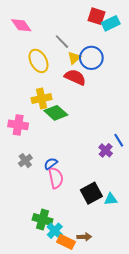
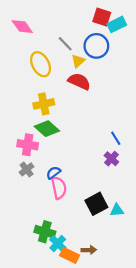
blue circle: (91, 58) -> (96, 46), moved
green diamond: (56, 113) -> (47, 129), moved
pink cross: (18, 125) -> (28, 145), moved
blue line: (119, 140) -> (116, 138), moved

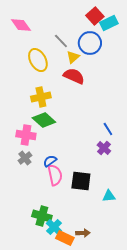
red square: (102, 17) -> (95, 16), turned 30
black square: (96, 204) -> (81, 181), moved, turned 35

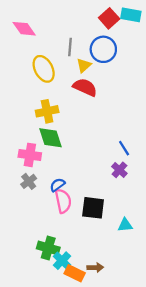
cyan rectangle: (109, 23) -> (131, 15), moved, turned 36
gray line: (61, 41) -> (70, 47), turned 49
green diamond: (44, 120) -> (51, 138), turned 30

